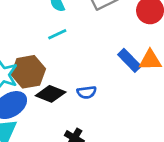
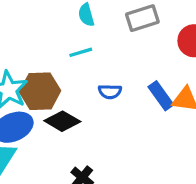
blue semicircle: (87, 92) -> (110, 92), moved

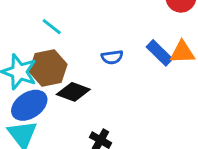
cyan line: (81, 52) -> (52, 27), moved, turned 65

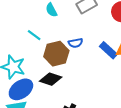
blue semicircle: (112, 57) -> (76, 43), moved
brown hexagon: (48, 68) -> (56, 54), moved

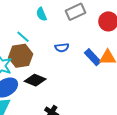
brown hexagon: (56, 54) -> (21, 56), moved

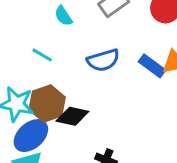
blue semicircle: (62, 48) -> (103, 60), size x1.5
brown hexagon: (21, 56) -> (47, 104), moved

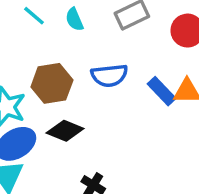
cyan line: (42, 55) -> (34, 16), moved
brown hexagon: (47, 104) -> (52, 83), moved

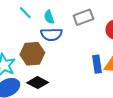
blue semicircle: (109, 75) -> (51, 34), moved
blue rectangle: (162, 91) -> (97, 64), turned 30

